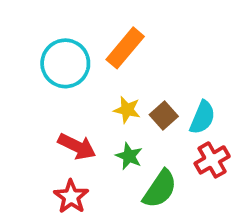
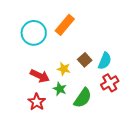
yellow star: (127, 110) -> (64, 69), moved
green star: (129, 156) -> (60, 89), moved

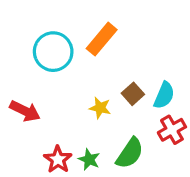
red arrow: (40, 76) -> (25, 111), moved
green star: (60, 89) -> (89, 159), moved

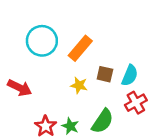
orange rectangle: (102, 39) -> (80, 48), moved
brown square: (133, 94) -> (105, 74), turned -35

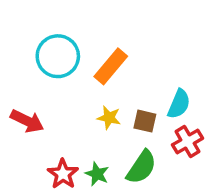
brown square: (105, 74) -> (145, 121), moved

